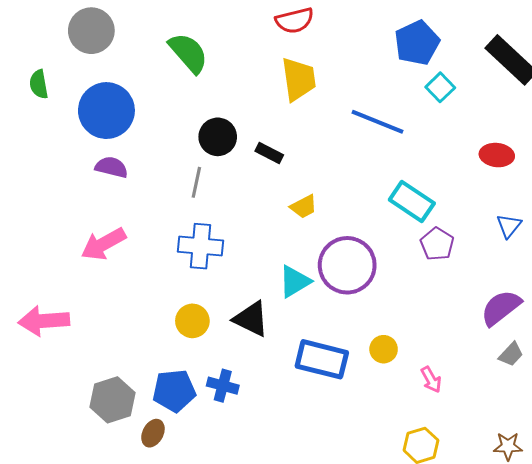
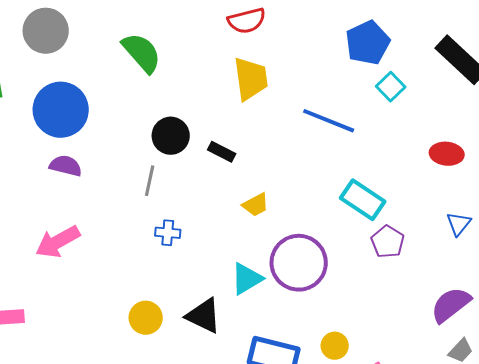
blue cross: (201, 246) -> (168, 233), moved, size x0.6

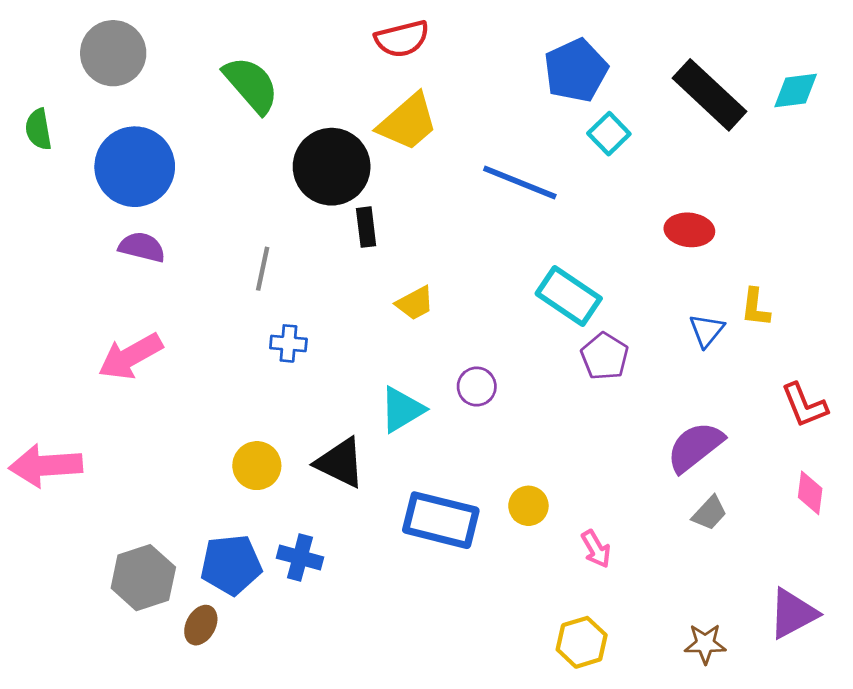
yellow trapezoid: (251, 79) -> (408, 122), turned 57
black circle: (171, 136) -> (332, 167), moved, size x1.4
black rectangle: (222, 152) -> (366, 227), turned 56
purple circle: (299, 263) -> (477, 387), size x0.5

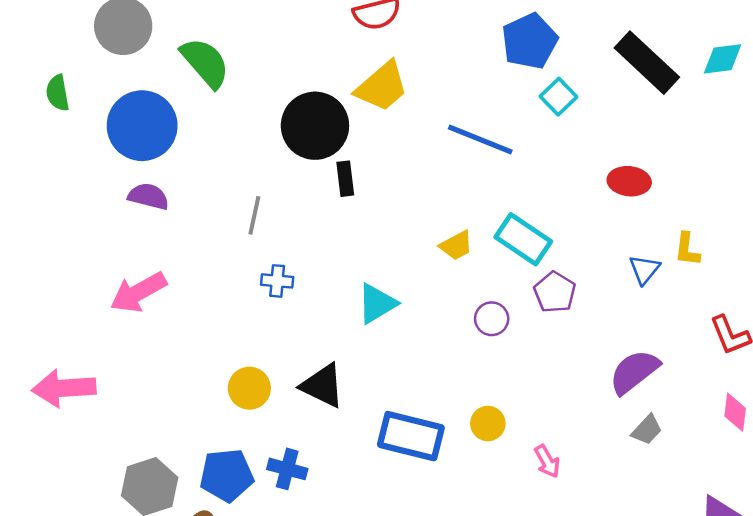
green semicircle: (251, 85) -> (205, 63), moved
yellow trapezoid: (415, 303) -> (456, 246), moved
purple circle: (477, 387) -> (492, 319), moved
cyan triangle: (402, 410) -> (377, 304), moved

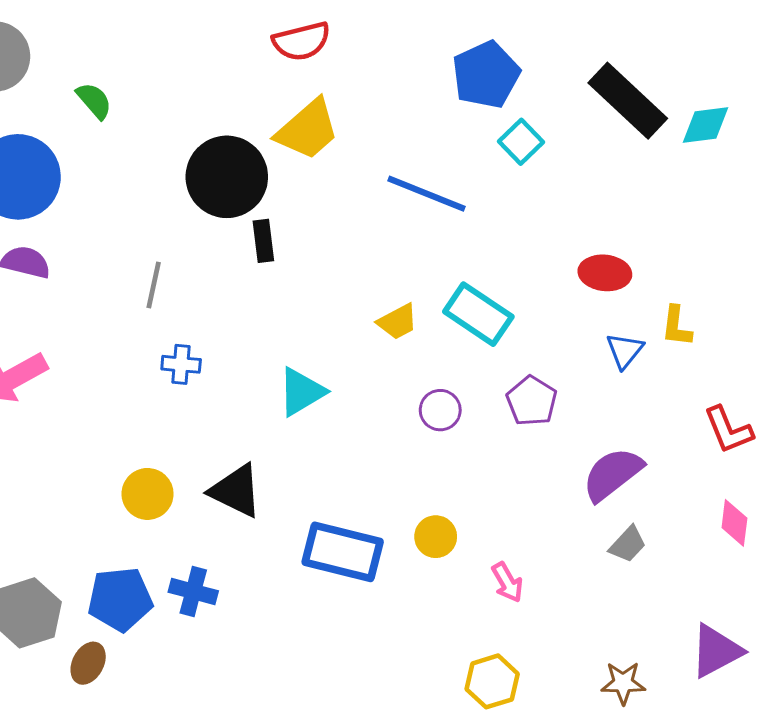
cyan diamond: (723, 59) -> (705, 125), moved
green semicircle: (205, 63) -> (94, 101), size x0.6
red ellipse: (629, 181) -> (605, 273), moved
purple pentagon: (555, 292) -> (532, 401), moved

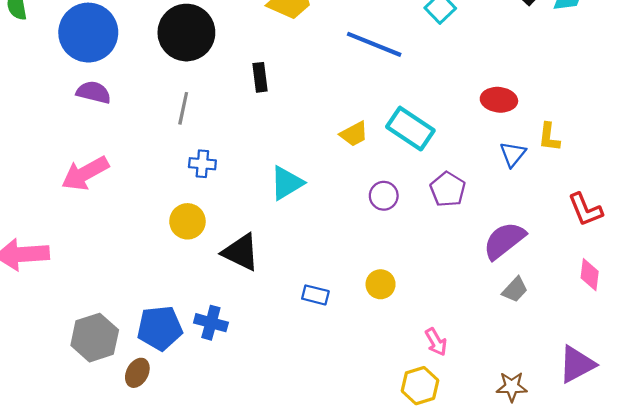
black circle: (227, 177) -> (186, 33), moved
yellow circle: (148, 494) -> (187, 221), moved
blue rectangle: (343, 552) -> (315, 295), size x0.5
pink arrow: (507, 582) -> (436, 342), moved

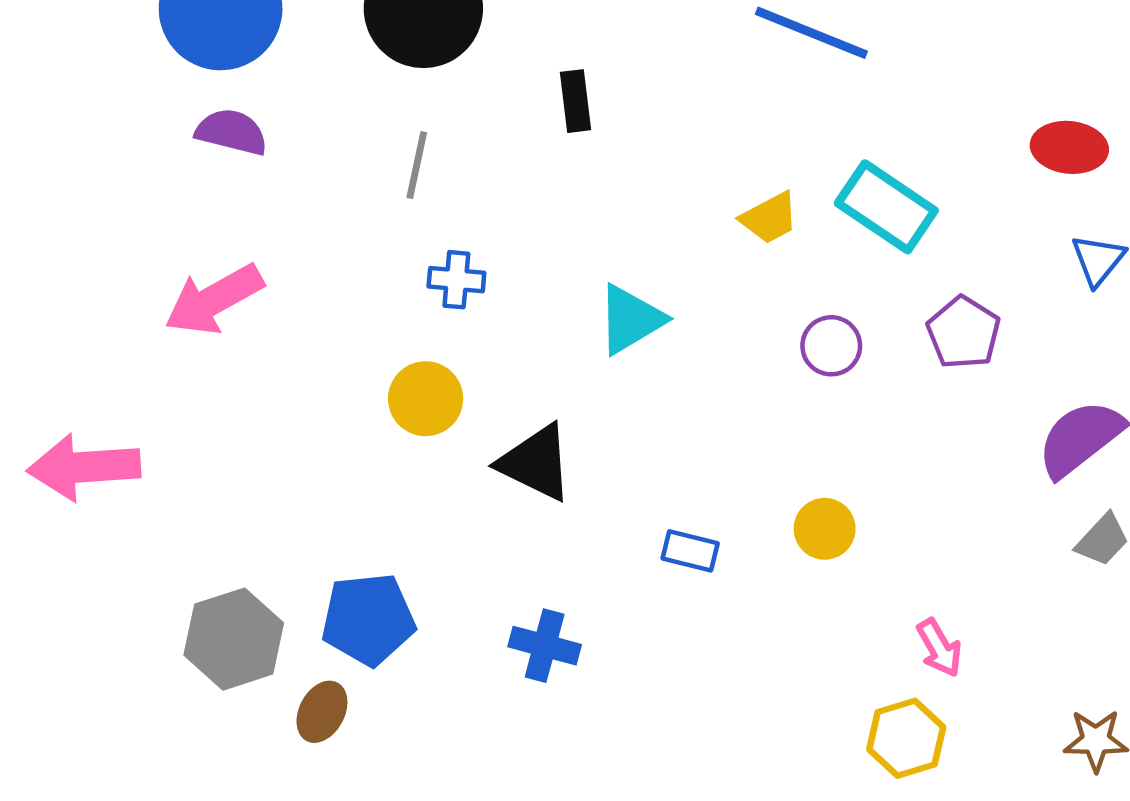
blue cross: (211, 323) -> (545, 646), moved

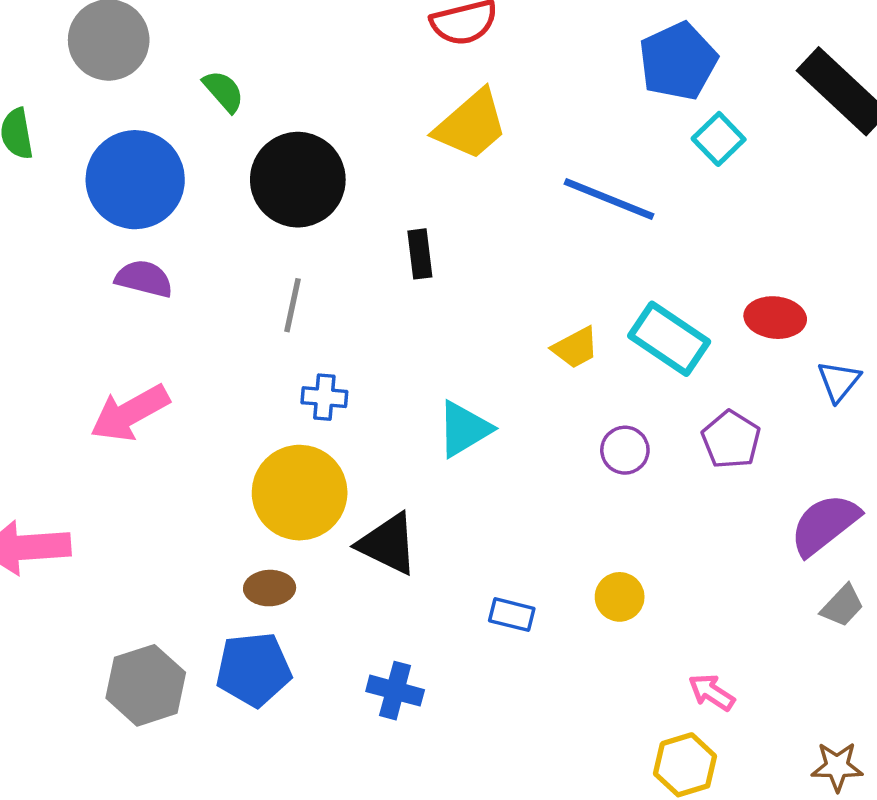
red ellipse: (1069, 147) -> (775, 318), moved
yellow circle: (426, 399) -> (300, 493), size x1.6
pink arrow: (939, 648) -> (712, 692), turned 153
brown ellipse: (322, 712) -> (270, 588), moved, turned 60

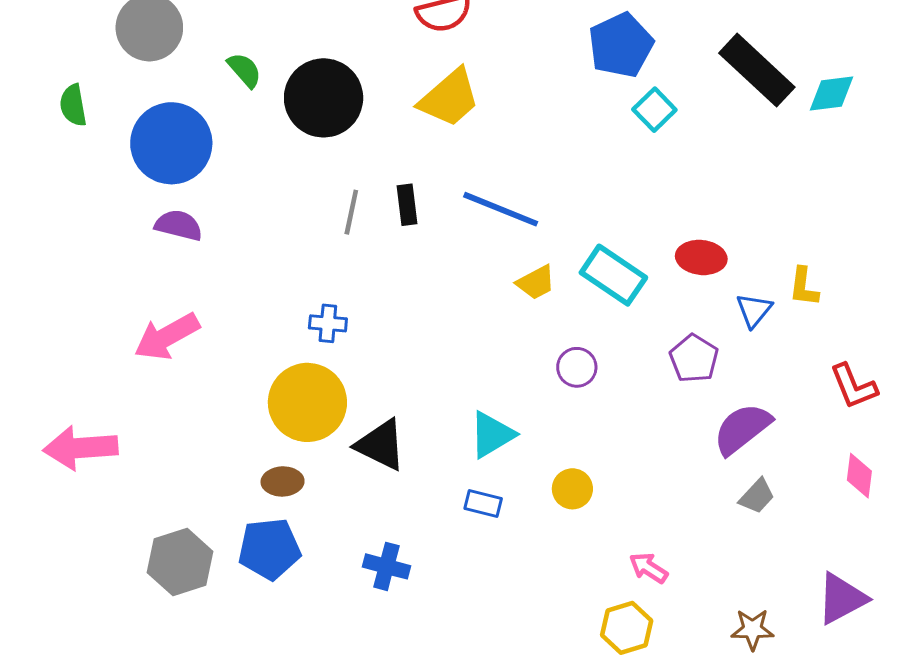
black circle: (298, 180) -> (324, 98), moved
blue line: (609, 199) -> (501, 209), moved
gray line: (293, 305) -> (351, 212), moved
cyan triangle: (464, 429) -> (492, 435), moved
purple pentagon: (731, 440) -> (694, 359), moved

